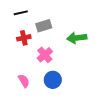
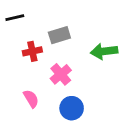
black line: (21, 13) -> (15, 18), moved
pink semicircle: (24, 81) -> (31, 99), moved

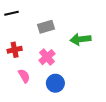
red cross: (32, 51) -> (15, 50), moved

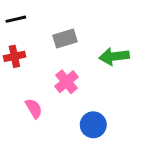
red cross: (15, 50) -> (14, 56), moved
blue circle: (55, 83) -> (93, 125), moved

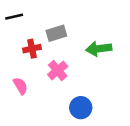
red cross: (14, 56) -> (32, 49), moved
pink semicircle: (34, 108) -> (20, 86), moved

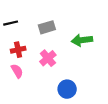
black line: (14, 17) -> (11, 23), moved
red cross: (32, 49) -> (18, 50), moved

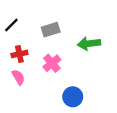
black line: (11, 23) -> (11, 25), turned -32

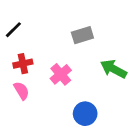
gray rectangle: (51, 30) -> (82, 35), moved
green arrow: (89, 44) -> (114, 69), moved, turned 35

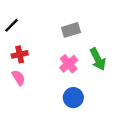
green arrow: (114, 69) -> (98, 59), turned -145
pink cross: (61, 74) -> (69, 64), moved

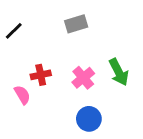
gray rectangle: (71, 30) -> (76, 24), moved
red cross: (20, 54) -> (41, 75), moved

